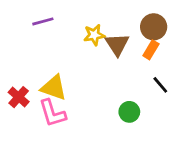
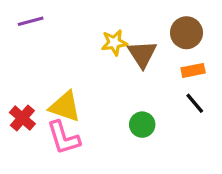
purple line: (43, 21) -> (31, 21), moved
orange rectangle: (151, 50) -> (193, 70), moved, turned 48
green circle: (129, 112) -> (142, 125), moved

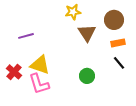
purple line: (31, 21) -> (26, 36), moved
yellow star: (114, 43) -> (73, 12), moved

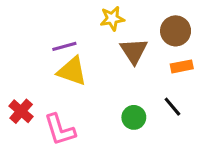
purple line: (26, 36) -> (64, 46), moved
black line: (119, 63) -> (172, 107), moved
yellow triangle: (40, 65) -> (72, 71), moved

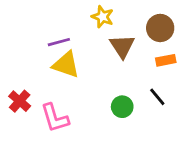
yellow star: (112, 19) -> (103, 17), turned 30

